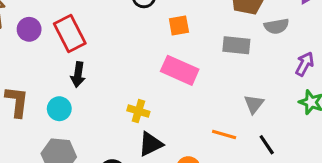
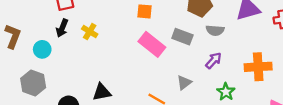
purple arrow: (305, 64) -> (214, 60), moved
pink rectangle: (180, 70) -> (152, 44), moved
yellow cross: (138, 111) -> (90, 32), moved

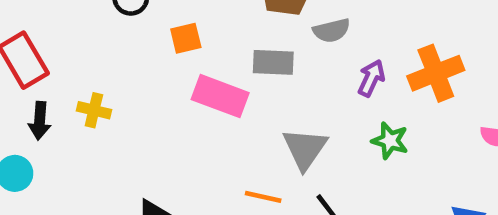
purple arrow: (214, 60) -> (371, 78), moved
gray triangle: (184, 82) -> (305, 149), size x1.5

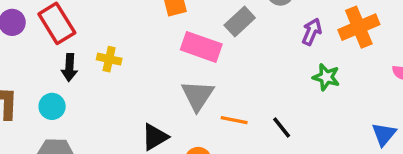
gray rectangle: (273, 62) -> (240, 22), turned -44
gray triangle: (305, 149) -> (197, 95), moved

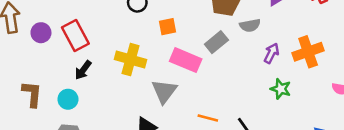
yellow cross: (109, 59) -> (130, 60), moved, size x1.6
black arrow: (69, 67) -> (83, 70), turned 30
gray triangle: (197, 95) -> (164, 91), moved

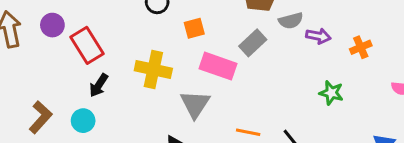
purple circle: (41, 33) -> (52, 25), moved
orange cross: (308, 52) -> (361, 47), size x0.6
purple arrow: (271, 53) -> (318, 36), moved, turned 78
brown L-shape: (32, 94) -> (41, 117), turned 40

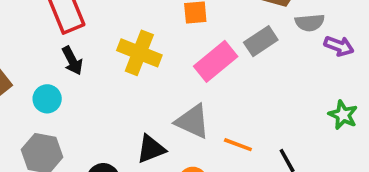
pink rectangle: (218, 66) -> (216, 61), turned -68
black arrow: (99, 85) -> (72, 61), turned -70
gray triangle: (195, 104) -> (192, 121), moved, turned -48

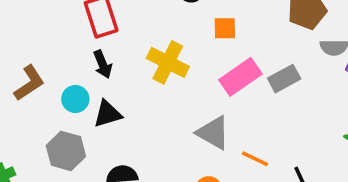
gray rectangle: (261, 41) -> (284, 79), moved
black triangle: (151, 149) -> (108, 114), moved

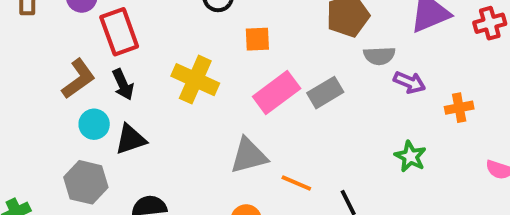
brown L-shape: (29, 83) -> (78, 79), moved
gray triangle: (213, 133) -> (249, 156), turned -42

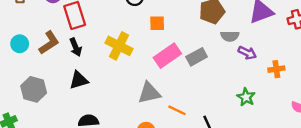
cyan circle: (94, 124) -> (20, 44), moved
gray hexagon: (86, 182) -> (34, 89), moved

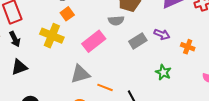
orange square: (157, 23) -> (67, 14), moved, turned -32
gray semicircle: (230, 36) -> (116, 21), moved
gray rectangle: (197, 57) -> (138, 41), moved
orange cross: (276, 69) -> (188, 47), turned 32

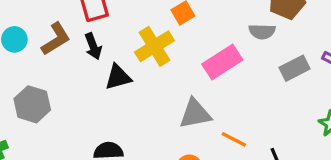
yellow cross: (52, 36) -> (154, 46), turned 30
black triangle: (19, 67) -> (118, 77), moved

